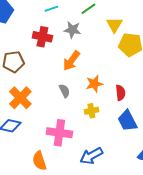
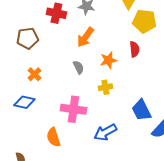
red semicircle: (120, 93) -> (134, 49), moved
orange cross: (20, 98) -> (34, 74), size x0.6
blue trapezoid: (127, 121) -> (141, 110), moved

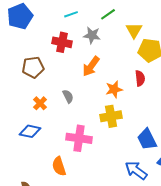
gray semicircle: (78, 67) -> (68, 96), moved
yellow cross: (105, 87) -> (111, 116), size x1.5
blue arrow: (105, 132) -> (136, 170), moved, turned 65

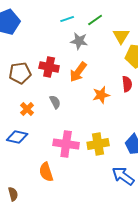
cyan line: (71, 14) -> (67, 19), moved
red cross: (62, 42) -> (49, 67), moved
yellow cross: (111, 116) -> (98, 144), moved

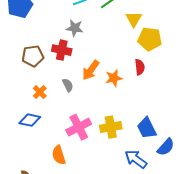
gray star: (79, 41) -> (75, 28), moved
orange arrow: (78, 72) -> (91, 70), moved
pink cross: (66, 144) -> (79, 127), turned -35

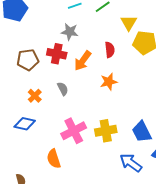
red semicircle: (140, 67) -> (110, 50), moved
orange arrow: (91, 70) -> (83, 61), moved

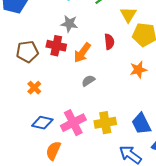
orange star: (109, 82) -> (138, 70), moved
gray semicircle: (63, 89) -> (88, 81), moved, turned -96
blue diamond: (25, 124) -> (42, 123), moved
orange semicircle: (54, 159) -> (53, 151), turned 42

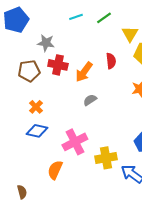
gray star: (69, 24) -> (46, 43), moved
blue diamond: (42, 123) -> (37, 131), moved
yellow cross: (105, 123) -> (106, 158), moved

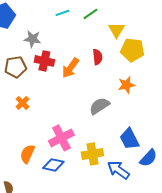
gray semicircle: (90, 100) -> (99, 106), moved, size x1.5
blue diamond: (37, 131) -> (53, 165), moved
orange semicircle: (55, 170) -> (27, 154), moved

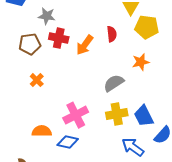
orange semicircle: (27, 154) -> (42, 131), turned 66
yellow cross: (92, 154) -> (117, 114), moved

